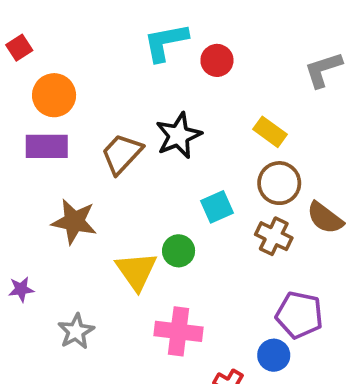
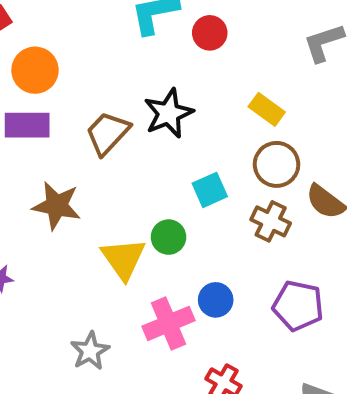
gray star: (76, 331) -> (90, 351), moved
pink cross: (179, 331) -> (169, 323), turned -30
blue circle: (274, 355) -> (216, 300), moved

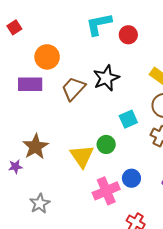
orange circle: (35, 70) -> (47, 57), moved
brown star: (57, 206) -> (35, 147), moved, turned 30
gray star: (90, 351) -> (40, 204), moved

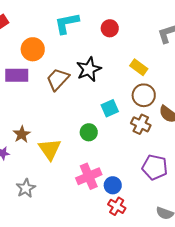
cyan L-shape: (99, 24) -> (67, 23), moved
brown star: (35, 147) -> (22, 134), size x0.7
yellow triangle: (82, 156) -> (50, 149), moved
blue circle: (131, 178) -> (113, 185), moved

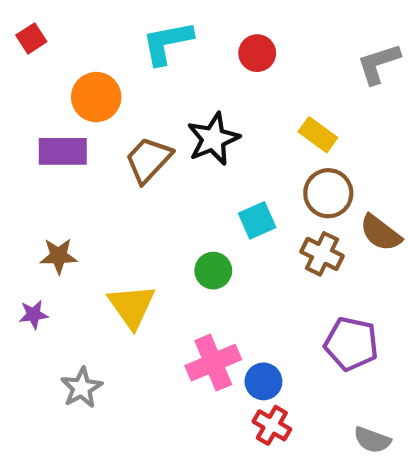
brown star: (22, 134) -> (59, 256), moved, turned 30

